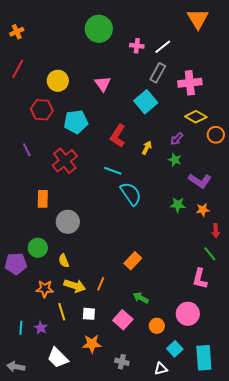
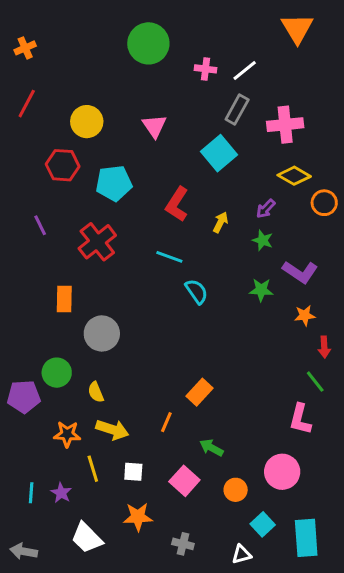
cyan semicircle: (131, 194) -> (196, 291), size x0.7
green star: (178, 205) -> (261, 290), moved
orange line: (101, 284) -> (166, 422), moved

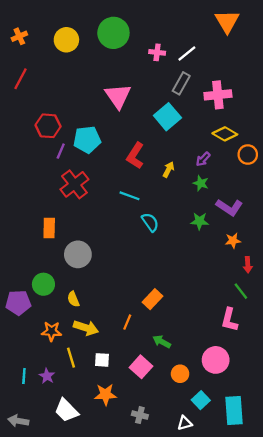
yellow circle: (87, 122) -> (66, 40), moved
pink triangle: (154, 126) -> (118, 96), size x1.4
purple line: (40, 225) -> (61, 151), moved, turned 49

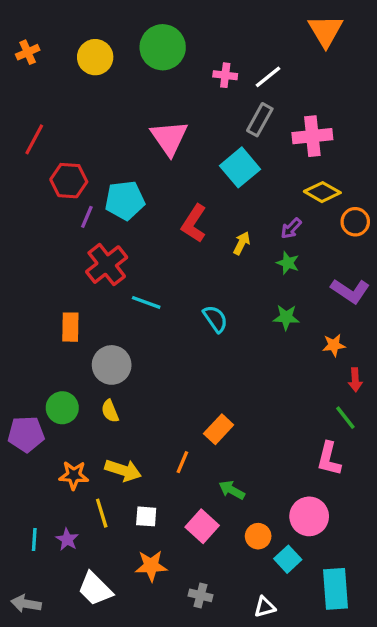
red line: (21, 79) -> (34, 139), moved
cyan line: (130, 196) -> (146, 302), moved
purple L-shape: (229, 207) -> (350, 291), moved
yellow semicircle: (73, 299) -> (110, 411), moved
cyan square: (201, 400) -> (288, 559), moved

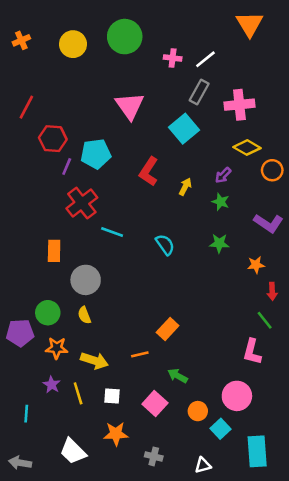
orange line: (182, 462) -> (140, 354), turned 54
orange star: (74, 475) -> (57, 348), moved
purple star: (67, 539) -> (52, 385), moved

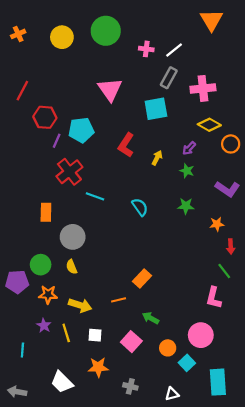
cyan square: (184, 129) -> (156, 109), turned 30

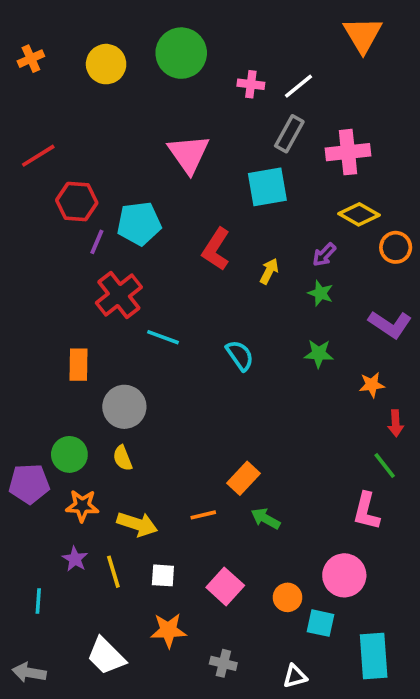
red line: (22, 91) -> (38, 156), turned 30
green arrow: (151, 318) -> (266, 519), moved
cyan square: (187, 363) -> (320, 623), turned -35

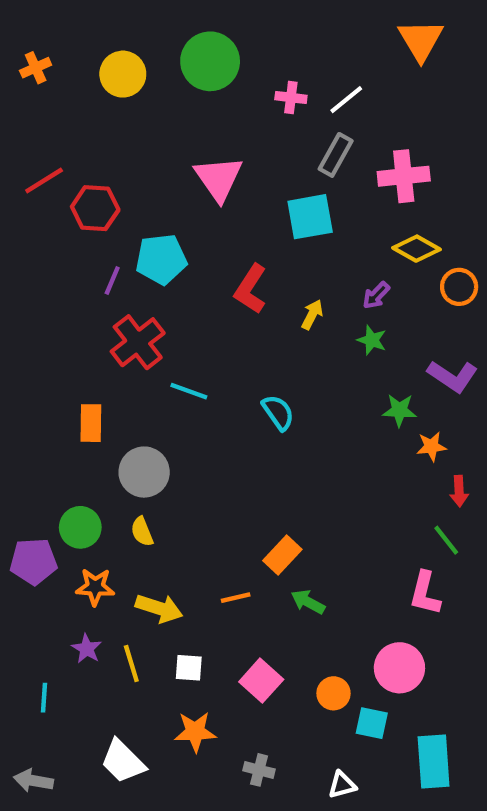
red hexagon: (77, 202) -> (95, 208), moved
green star: (319, 354) -> (399, 410), moved

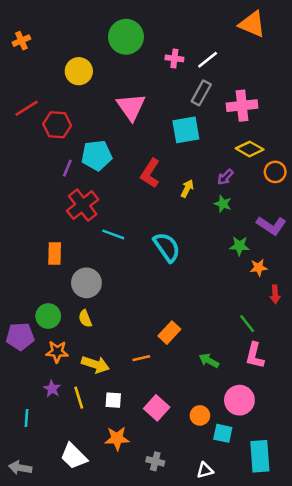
orange triangle: (421, 40) -> (252, 24), turned -36
yellow circle: (123, 74) -> (79, 71), moved
cyan semicircle: (278, 412) -> (167, 247), size x1.4
green line: (446, 540) -> (247, 324), moved
green arrow: (308, 602) -> (209, 361), moved

